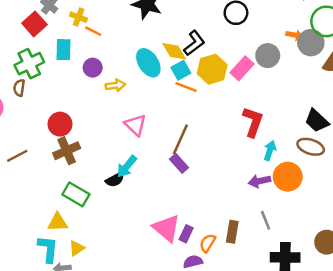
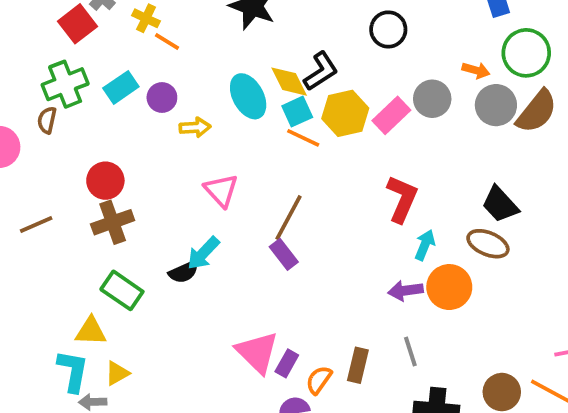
gray circle: (311, 43) -> (496, 105), moved
cyan rectangle: (64, 50) -> (121, 87), moved, turned 50

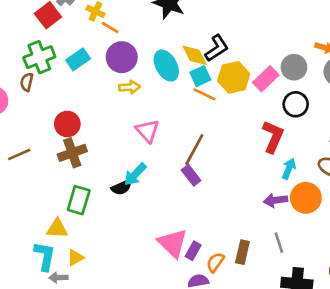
black circle: (388, 29) -> (296, 104), moved
purple circle: (162, 97) -> (122, 57), moved, size x1.5
green rectangle: (122, 290) -> (79, 200), turned 72

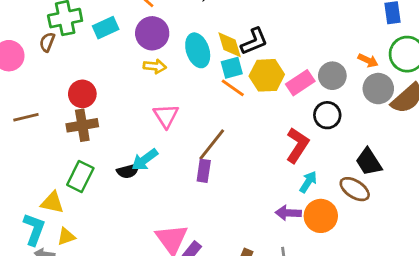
purple rectangle: (191, 175) -> (204, 171), turned 36

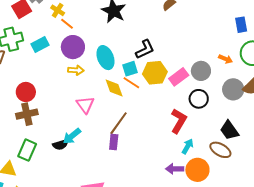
yellow diamond: (230, 45) -> (114, 88), moved
gray circle: (378, 89) -> (233, 89), moved

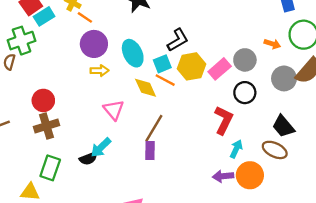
cyan rectangle: (40, 45) -> (44, 16), moved

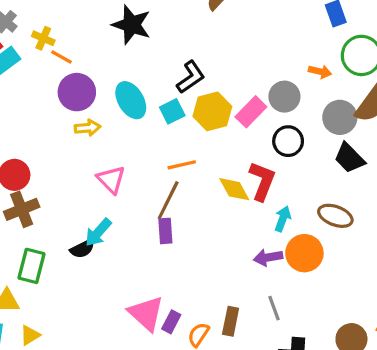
orange line: (165, 80) -> (182, 165), moved, turned -36
yellow diamond: (146, 88) -> (234, 189), moved
black trapezoid: (283, 126) -> (349, 158), moved

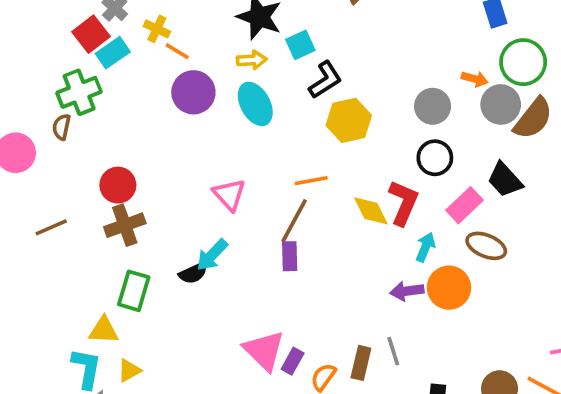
cyan square: (172, 111) -> (300, 45), moved
pink rectangle: (251, 112) -> (464, 205), moved
gray circle: (340, 117) -> (501, 104), moved
yellow arrow: (87, 128) -> (252, 60), moved
gray line: (274, 308) -> (393, 351), moved

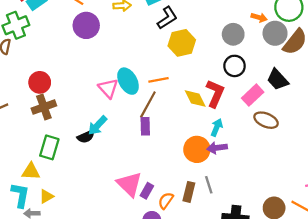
cyan ellipse: (255, 104) -> (128, 81), moved
cyan arrow: (425, 247) -> (217, 127), moved
orange circle: (449, 288) -> (197, 149), moved

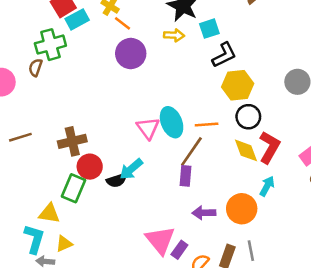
black circle: (235, 66) -> (248, 117), moved
red circle: (40, 82) -> (90, 167), moved
purple arrow: (217, 148) -> (204, 213), moved

